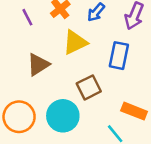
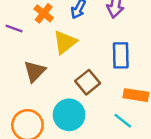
purple line: (27, 17) -> (14, 28), turned -30
blue rectangle: (119, 56) -> (121, 55), moved

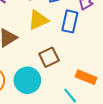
blue rectangle: (121, 55) -> (70, 21), moved

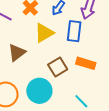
orange rectangle: (86, 77) -> (86, 63), moved

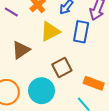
orange rectangle: (86, 63) -> (94, 83), moved

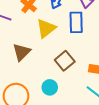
cyan circle: (42, 91) -> (50, 87), size x0.6

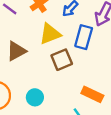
brown square: (65, 61) -> (62, 60), moved

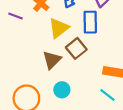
brown triangle: (16, 51) -> (52, 60), moved

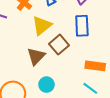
blue rectangle: (90, 22) -> (82, 26), moved

